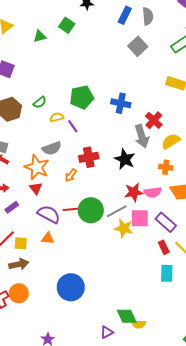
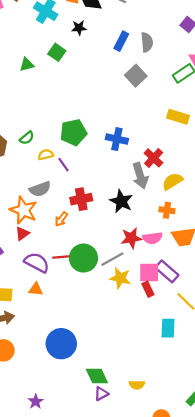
red triangle: (36, 188) -> (22, 234), turned 32
pink square: (140, 218) -> (149, 272), moved
red rectangle: (164, 247) -> (148, 289), moved
green diamond: (127, 316) -> (97, 376), moved

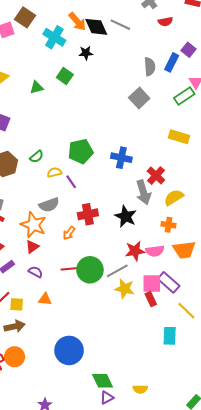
blue rectangle: (121, 41) -> (172, 62), moved
purple semicircle: (37, 262) -> (36, 272), moved, size x0.6

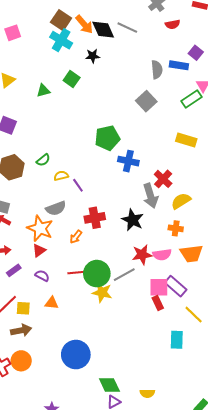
brown square: (25, 17) -> (61, 20), moved
blue rectangle: (172, 62) -> (179, 65), turned 72
green pentagon: (81, 151) -> (107, 138), moved
yellow star: (125, 289) -> (102, 292), moved

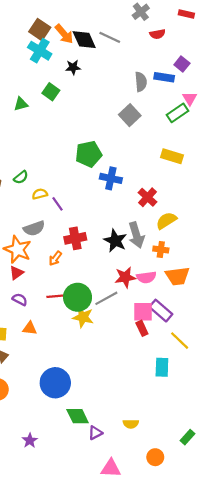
gray arrow: (150, 196) -> (136, 235), moved
green diamond: (109, 385) -> (78, 416), moved

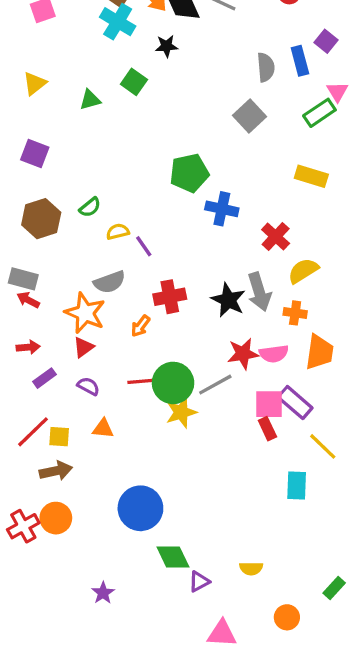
blue rectangle: (164, 77) -> (300, 61), turned 66
orange trapezoid: (177, 276) -> (319, 352), turned -75
yellow star: (83, 317) -> (181, 412), turned -30

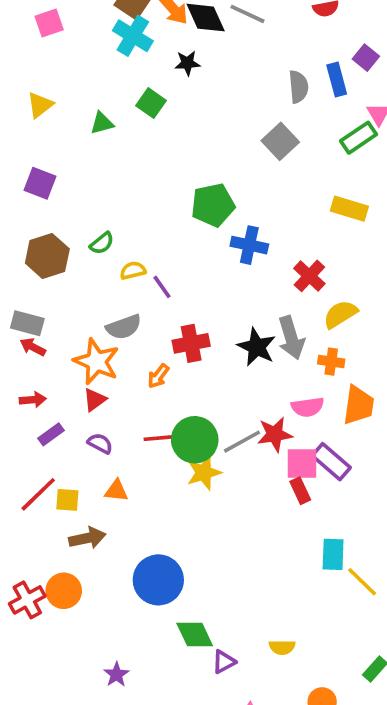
red star: (243, 354) -> (275, 434), moved
yellow line: (323, 446) -> (362, 582), moved
brown arrow: (56, 471) -> (87, 538), moved

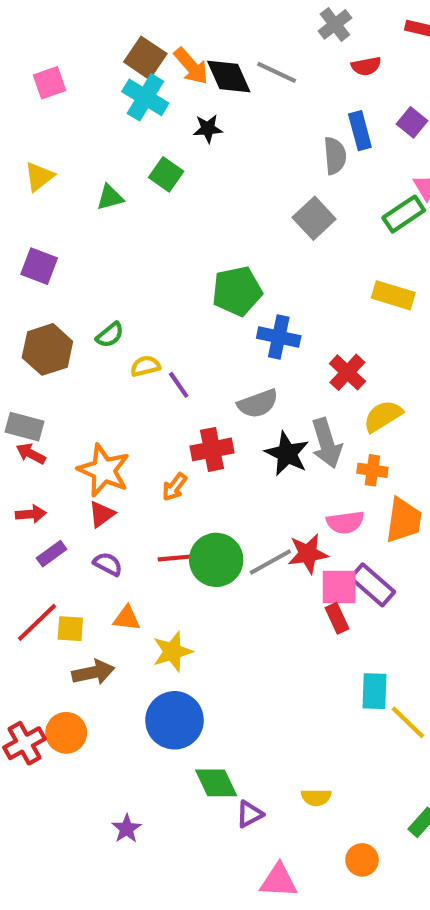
blue rectangle: (337, 79) -> (360, 131), moved
gray semicircle: (124, 327) -> (258, 404), moved
yellow star: (204, 473) -> (172, 652), moved

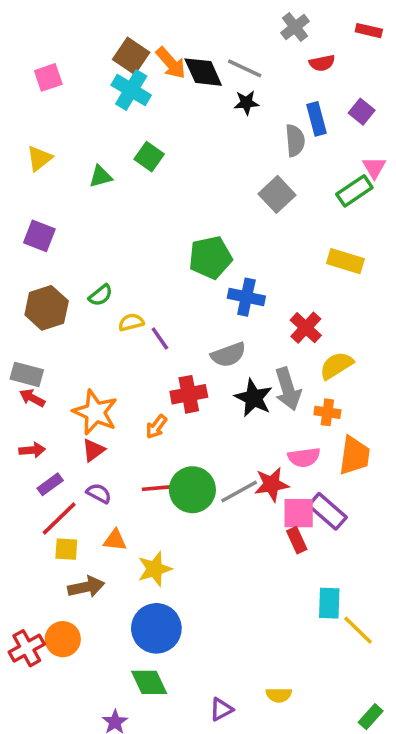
black star: (208, 129) -> (246, 103), moved
red line: (37, 622) -> (59, 519), moved
green diamond: (216, 783) -> (149, 682), moved

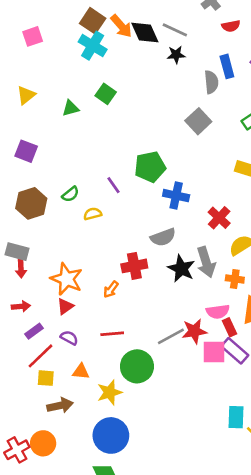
purple line: (160, 338) -> (113, 185), moved
red arrow: (32, 398) -> (21, 269), turned -120
green circle: (192, 490) -> (137, 366), moved
red rectangle: (297, 540) -> (230, 327), moved

